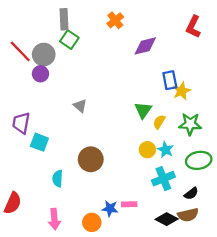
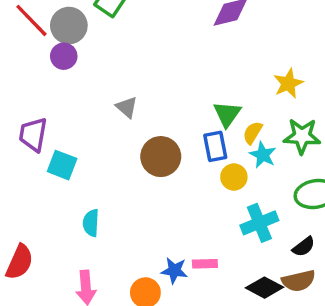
blue rectangle: (170, 80) -> (215, 146), moved
cyan star: (166, 150) -> (263, 155), moved
brown circle: (91, 159) -> (161, 157), moved

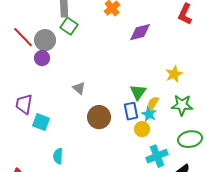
cyan star: (263, 155) -> (149, 114), moved

